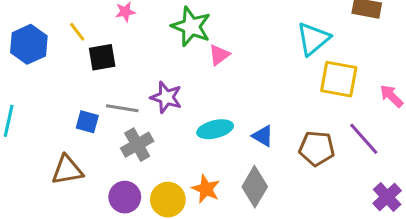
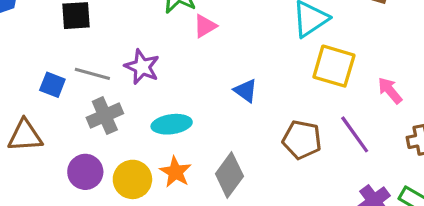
cyan ellipse: (215, 129) -> (172, 124), moved
blue triangle: (263, 136) -> (246, 91), moved

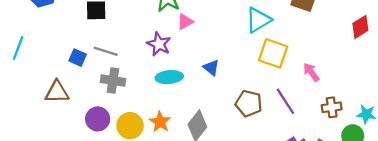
purple star: (142, 67) -> (159, 44), moved
gray cross: (105, 116) -> (113, 81), turned 30
cyan ellipse: (172, 124) -> (169, 77), moved

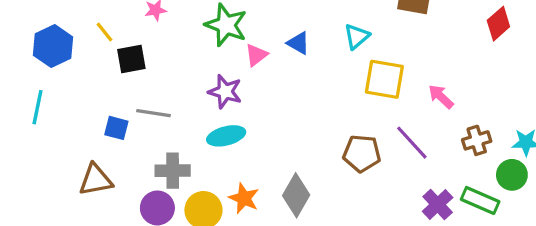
cyan triangle: (258, 20) -> (357, 36), size x0.7
cyan line: (18, 48) -> (38, 107), moved
blue triangle: (211, 68) -> (298, 43), moved
cyan ellipse: (169, 77) -> (226, 136), moved
gray cross: (113, 81) -> (173, 171), moved

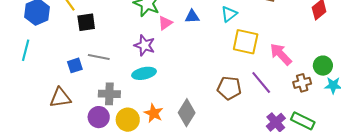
blue triangle: (298, 43) -> (192, 17), turned -35
pink arrow: (441, 97) -> (281, 54), size x1.4
blue square: (116, 128) -> (75, 65), turned -35
green circle: (512, 175) -> (323, 66), moved

